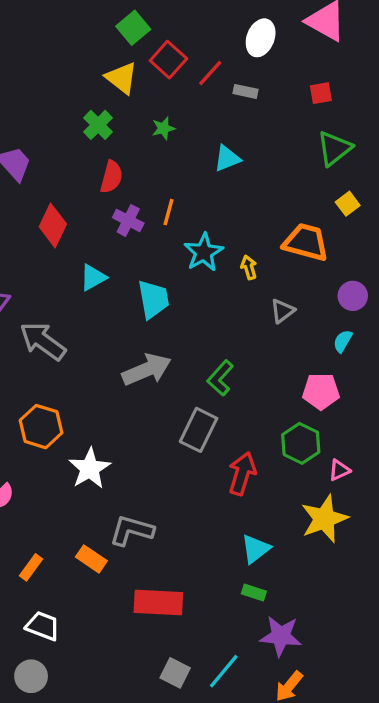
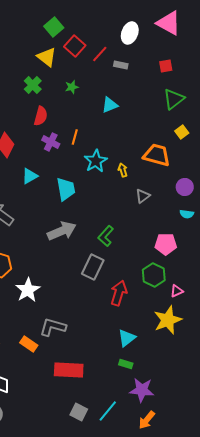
cyan semicircle: (343, 341) -> (187, 214), moved, turned -112

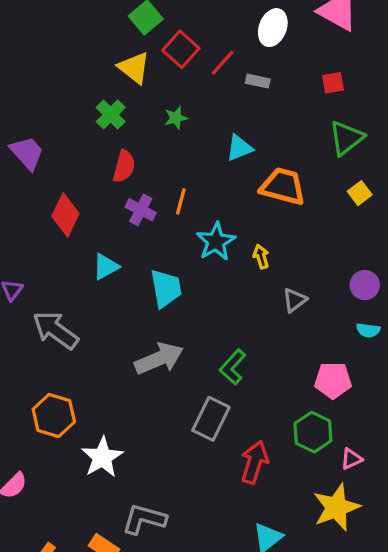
orange trapezoid: (157, 155) -> (283, 186), moved

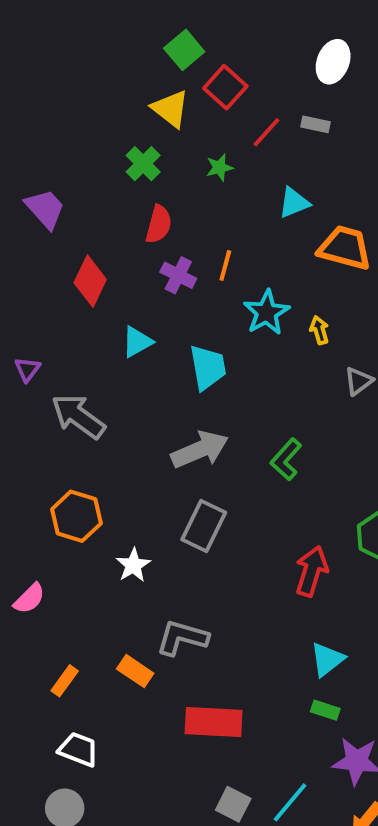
red line: (223, 63) -> (266, 132), moved
gray rectangle: (211, 419) -> (204, 526), moved
white star: (102, 457) -> (133, 565), size x0.7

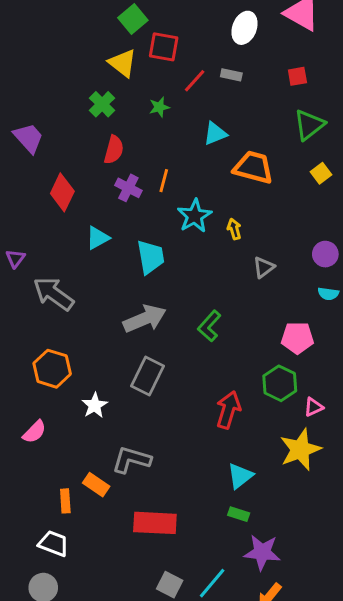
red square: (225, 87) -> (164, 47), turned -32
pink semicircle: (29, 599) -> (34, 432), moved
orange rectangle: (65, 681) -> (65, 501), moved, turned -40

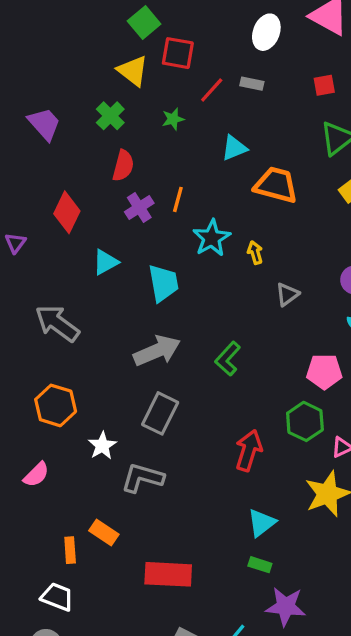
purple trapezoid: (29, 138) -> (44, 124), moved
purple cross: (128, 188) -> (139, 208), turned 30
purple triangle: (15, 258) -> (15, 243), moved
gray L-shape: (131, 460) -> (142, 478), moved

